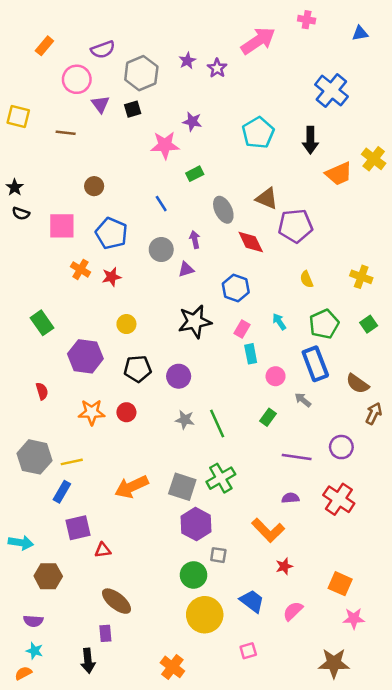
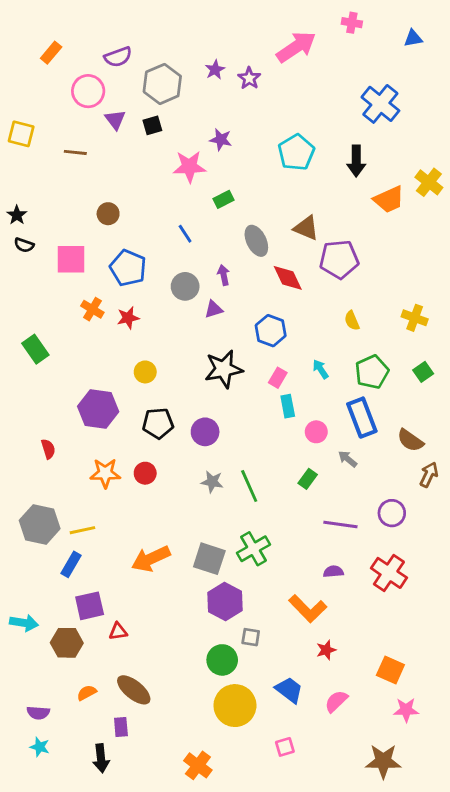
green rectangle: (42, 323) -> (35, 349), moved
brown hexagon: (48, 576) -> (67, 643), moved
orange semicircle: (23, 673) -> (87, 693), moved

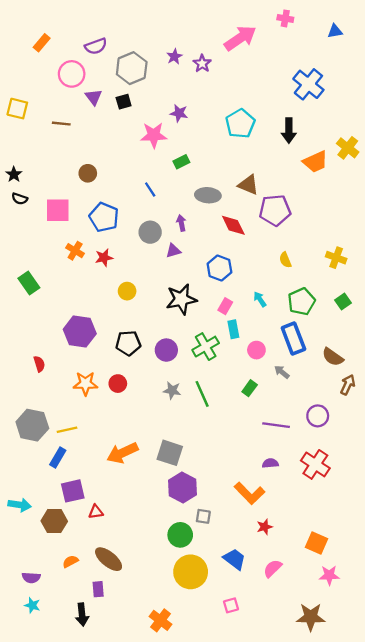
gray ellipse: (256, 241) -> (208, 195), turned -60
yellow circle: (145, 372) -> (127, 291), moved
green cross: (254, 549) -> (206, 347), moved

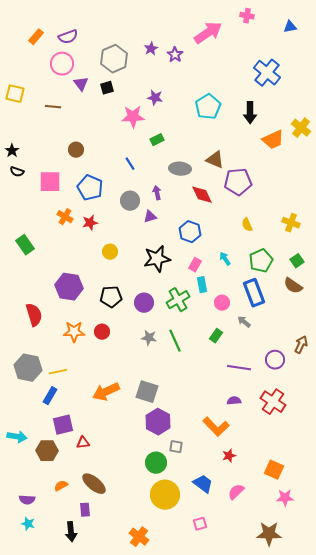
purple semicircle: (96, 46) -> (68, 37), moved
brown semicircle: (333, 357) -> (293, 286), moved
red semicircle: (39, 364) -> (34, 315), size x1.6
brown arrow: (348, 385) -> (301, 345), moved

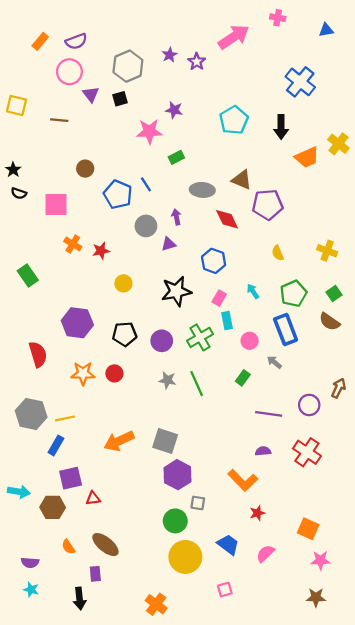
blue pentagon: (90, 188) -> (118, 194), moved
orange semicircle: (61, 486) -> (68, 547), turned -96
brown star: (269, 534) -> (316, 597), moved, size x0.7

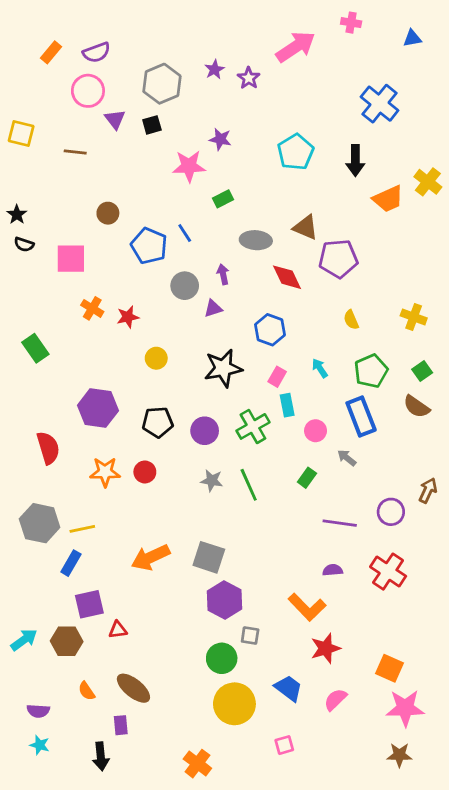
cyan arrow: (19, 492) -> (24, 640), moved, turned -45
red star: (257, 513) -> (325, 648), size x1.5
pink star: (320, 560) -> (405, 708), size x1.5

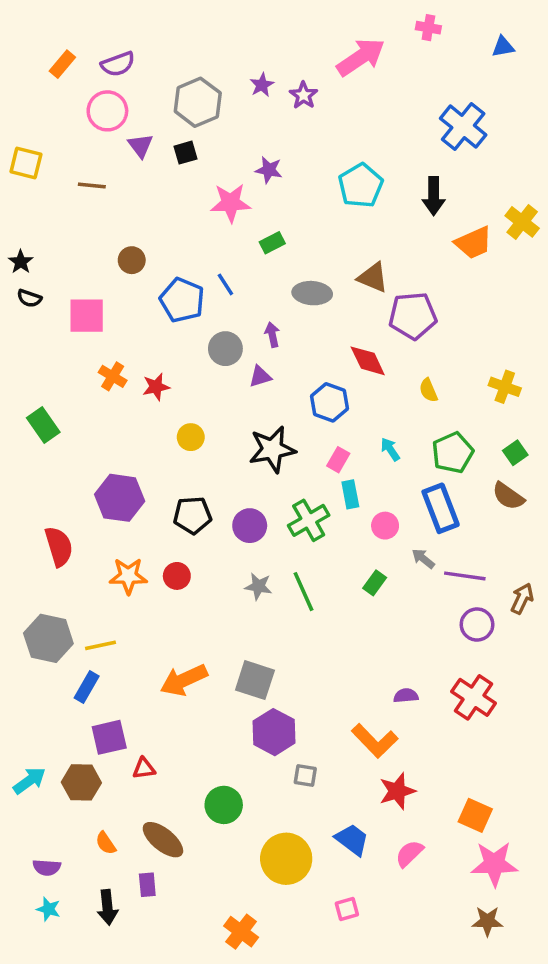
red diamond: (287, 277) -> (368, 361), moved
purple line: (340, 523) -> (465, 576), moved
green circle: (222, 658) -> (224, 805), moved
black arrow: (101, 756) -> (107, 907), moved

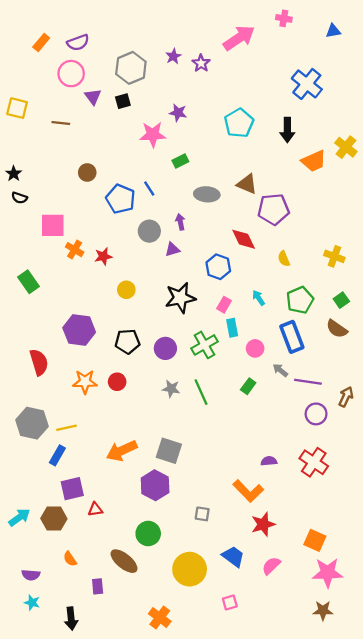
pink square: (87, 316) -> (53, 225), moved
purple hexagon: (274, 732) -> (155, 485), moved
brown ellipse: (163, 840) -> (124, 561), moved
black arrow: (107, 907) -> (71, 619), moved

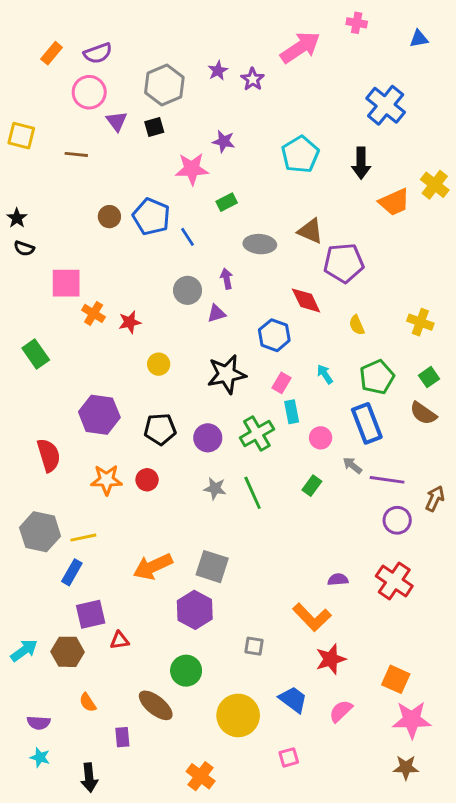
blue pentagon: (121, 199) -> (151, 217), moved

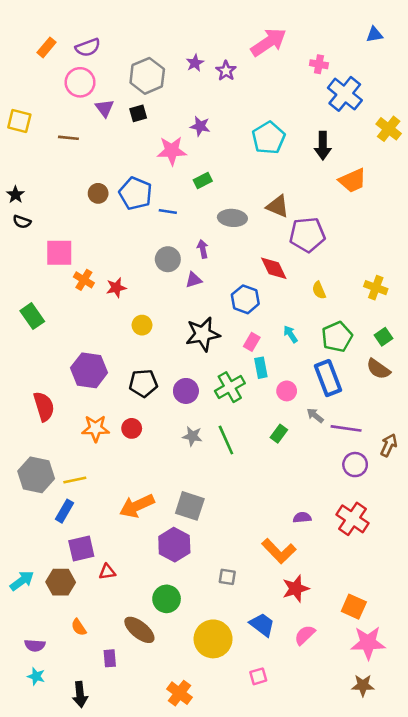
pink cross: (357, 23) -> (319, 64), moved
yellow cross: (435, 185) -> (389, 129), moved
blue line: (188, 237) -> (168, 211), turned -48

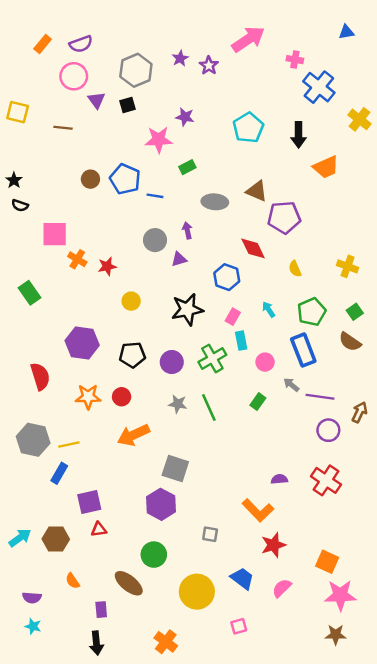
orange arrow: (137, 506) -> (133, 435), moved
purple square: (81, 549) -> (89, 502), moved
black arrow: (80, 694) -> (96, 643), moved

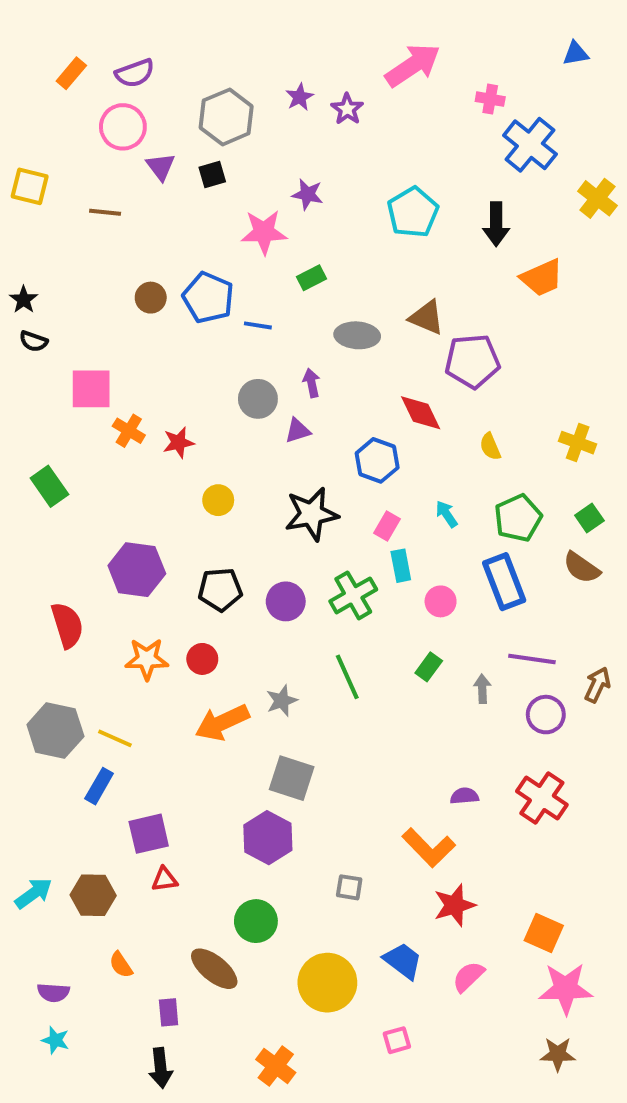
gray arrow: (291, 385) -> (482, 689), moved, turned 49
gray star: (178, 404) -> (282, 701), moved, turned -30
yellow line: (69, 445) -> (115, 738), turned 36

